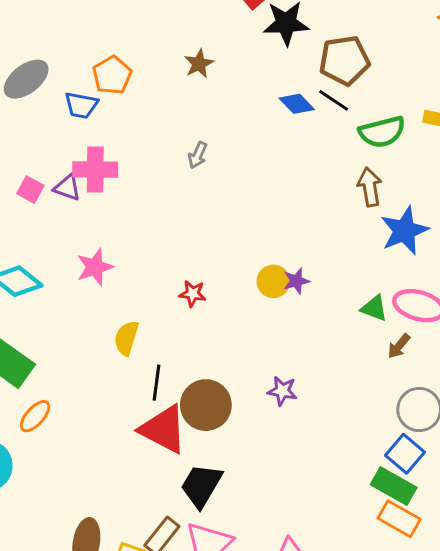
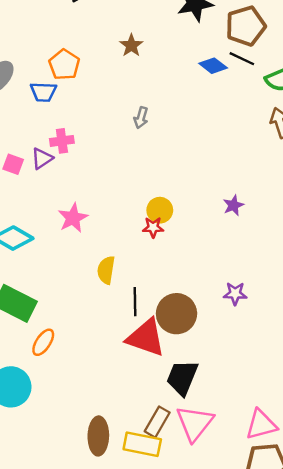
pink cross: (95, 169) -> (62, 141), size x0.7
purple triangle: (67, 188) -> (42, 158), turned -45
yellow circle: (273, 281) -> (160, 210), moved

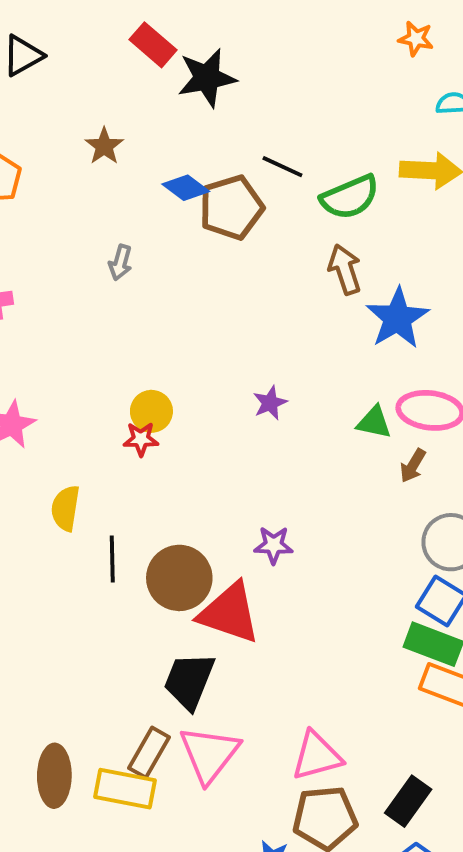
brown pentagon: (246, 26) -> (231, 207), moved
blue diamond: (213, 66) -> (186, 188), moved
red triangle: (146, 338) -> (229, 613), moved

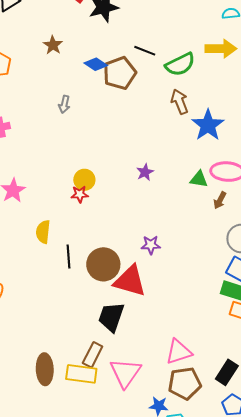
pink triangle: (209, 754) -> (125, 373), moved

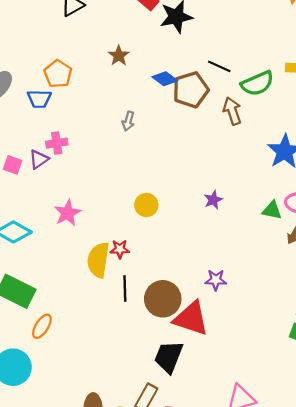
brown arrow: (180, 102) -> (232, 111), moved
red star: (80, 194) -> (120, 249), moved
yellow semicircle: (43, 232) -> (98, 260), size x1.4

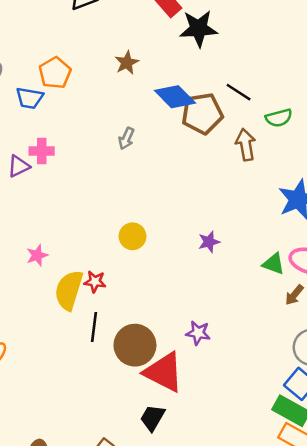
blue diamond: (165, 79) -> (175, 97), size x1.4
green semicircle: (257, 83) -> (279, 118), size x0.7
pink star: (68, 213) -> (37, 255), moved, size x0.7
black trapezoid: (169, 357) -> (153, 418), moved, size x0.7

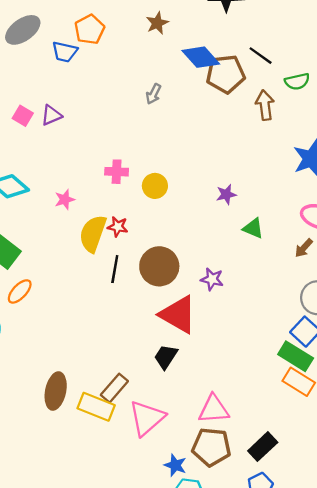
pink cross: (42, 151) -> (117, 172), moved
green triangle: (274, 264) -> (253, 228), moved
brown circle: (135, 345) -> (159, 266), moved

